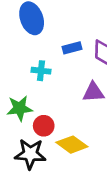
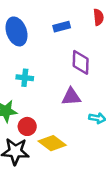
blue rectangle: (72, 48) -> (62, 27), moved

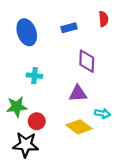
yellow diamond: (52, 143) -> (79, 127), moved

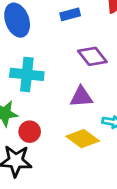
purple diamond: (87, 61) -> (92, 56), turned -40
cyan cross: (34, 76) -> (27, 74), size x1.6

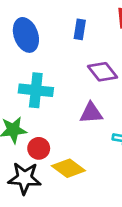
blue rectangle: (70, 14) -> (80, 29), turned -66
yellow diamond: (83, 139) -> (68, 168), moved

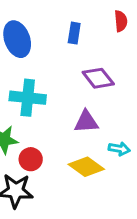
yellow diamond: (68, 168) -> (86, 167), moved

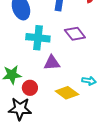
cyan cross: (28, 98) -> (38, 38), moved
purple triangle: (86, 122) -> (52, 63), moved

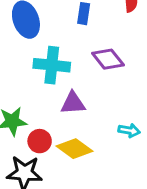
yellow diamond: (67, 93) -> (75, 149), moved

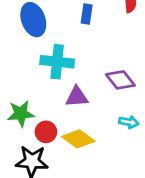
purple diamond: (108, 59) -> (120, 80), moved

